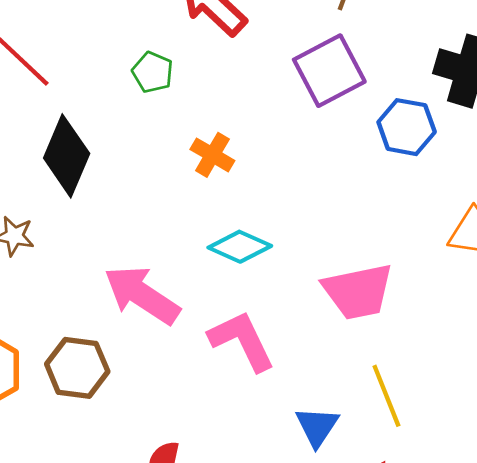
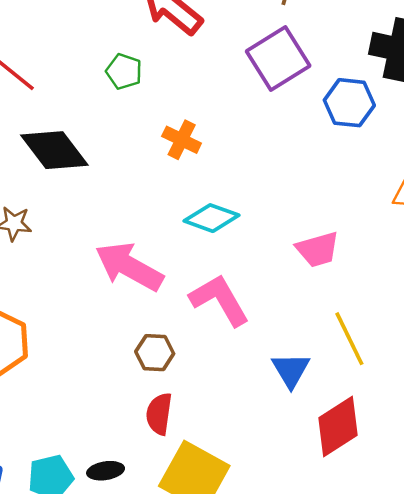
black diamond: (67, 156) -> (54, 150), turned -56
pink trapezoid: (358, 291) -> (318, 249), size x0.7
brown hexagon: (77, 368) -> (155, 353), moved, size x0.7

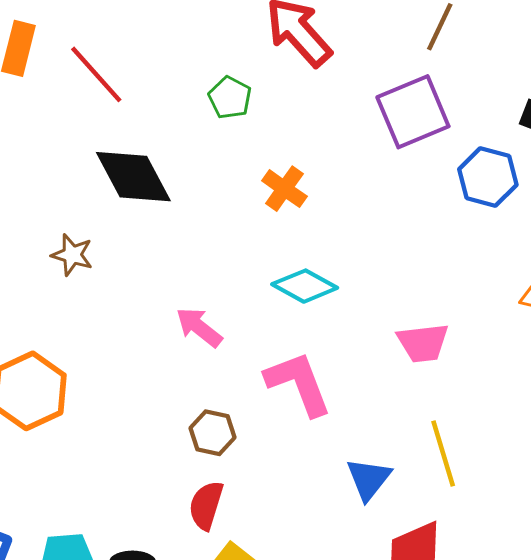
pink arrow: (129, 267) -> (199, 327), size x0.6

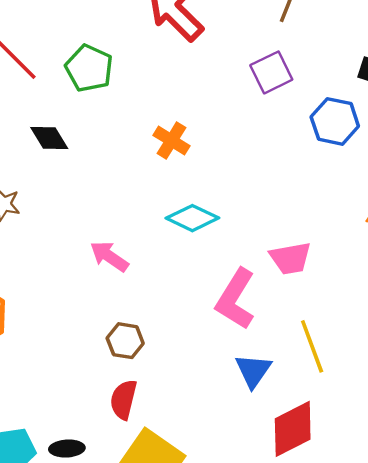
green pentagon: (230, 98) -> (89, 68), moved, size x1.4
purple square: (413, 112) -> (271, 72), size x0.7
black diamond: (133, 177) -> (49, 138), size x0.6
pink L-shape: (298, 383) -> (236, 299), moved, turned -124

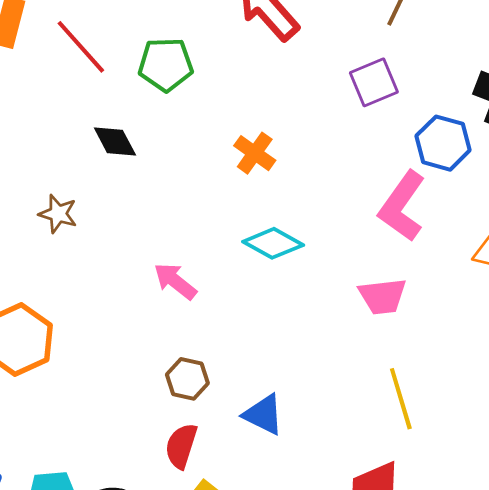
green pentagon: (89, 68) -> (166, 64), turned -30
pink L-shape: (236, 299) -> (402, 206), moved
blue triangle: (253, 371) -> (263, 414), moved, turned -42

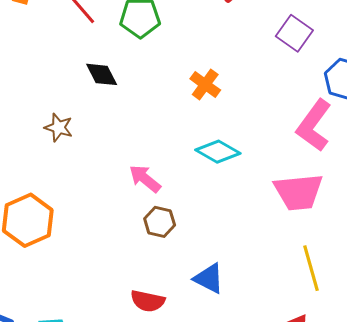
purple square: (374, 82) -> (294, 33), turned -33
pink trapezoid: (382, 296) -> (298, 192), size x1.4
brown hexagon: (187, 379) -> (160, 222), moved
red semicircle: (181, 446) -> (148, 301), turned -96

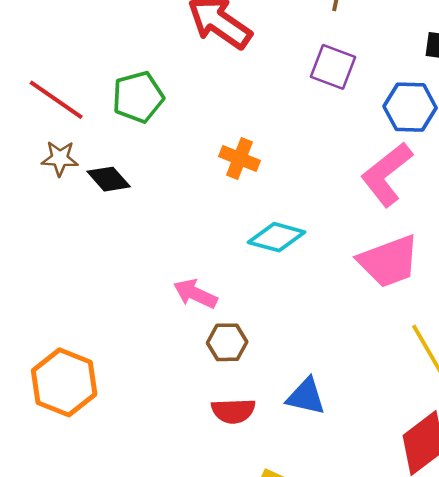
pink L-shape: (314, 125) -> (387, 174), turned 30
brown star: (59, 127) -> (60, 158), moved
red semicircle: (148, 301) -> (233, 411), moved

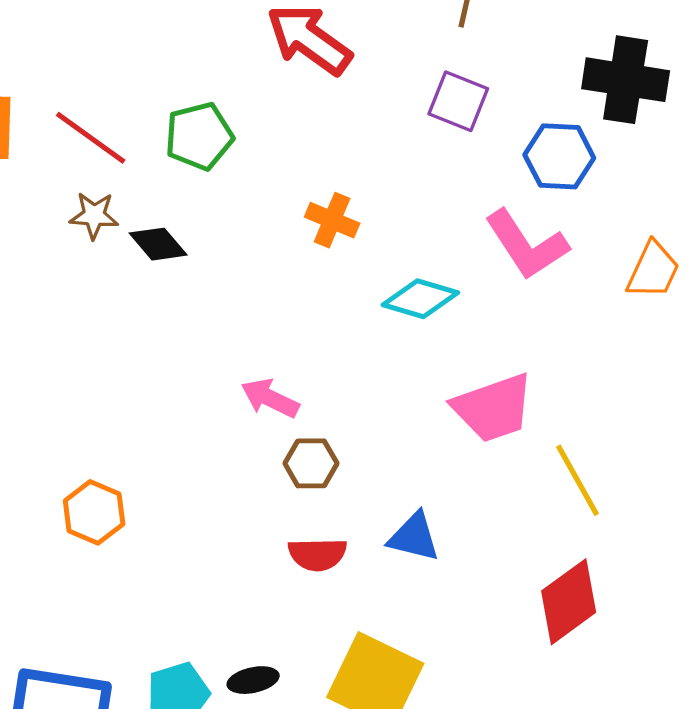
pink L-shape: (387, 174) -> (526, 245), turned -86
cyan diamond: (277, 237) -> (420, 299), moved
pink trapezoid: (389, 261) -> (493, 408), moved
orange hexagon: (64, 382) -> (94, 512), size x0.7

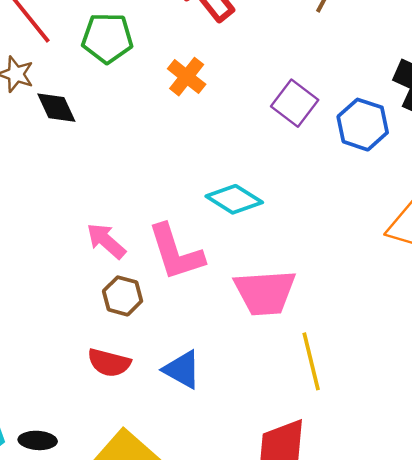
purple square: (458, 101) -> (295, 103), moved
orange cross: (332, 220) -> (187, 77), moved
pink L-shape: (526, 245) -> (176, 252), moved

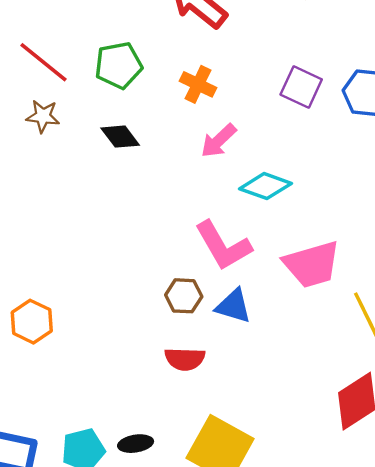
black diamond: (56, 108) -> (120, 137), moved
pink arrow: (106, 241) -> (219, 141), moved, turned -72
blue triangle: (182, 370) -> (233, 306), moved

